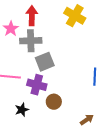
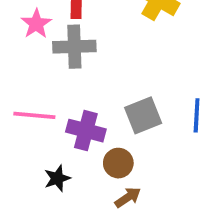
gray square: (45, 62) -> (143, 115), moved
brown arrow: (87, 120) -> (128, 197), moved

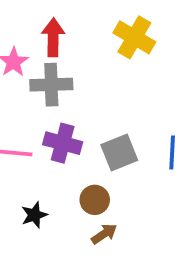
purple cross: (86, 131) -> (63, 143), moved

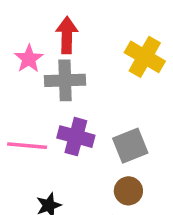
yellow cross: (134, 37) -> (145, 57), moved
brown circle: (95, 200) -> (128, 191), moved

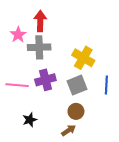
yellow cross: (145, 57) -> (83, 58), moved
purple cross: (76, 137) -> (45, 80), turned -30

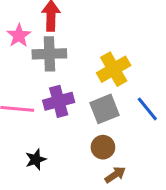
yellow cross: (83, 58) -> (114, 69), turned 30
blue line: (106, 85) -> (147, 109), turned -42
brown arrow: (69, 130) -> (115, 175), moved

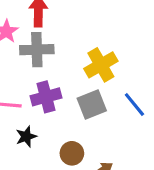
brown circle: (103, 147) -> (72, 153), moved
black star: (36, 159) -> (26, 137), moved

